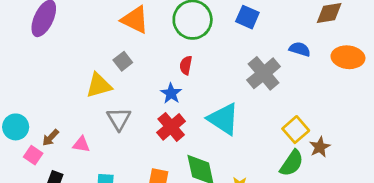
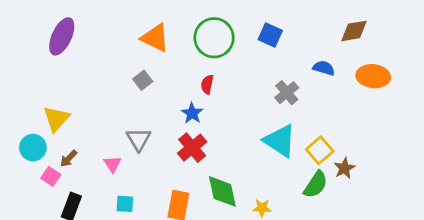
gray cross: (264, 73) -> (287, 93), size x0.7
yellow triangle: (99, 85) -> (56, 119), moved, turned -32
cyan triangle: (223, 119) -> (280, 141), moved
pink triangle: (81, 144) -> (113, 164), moved, turned 48

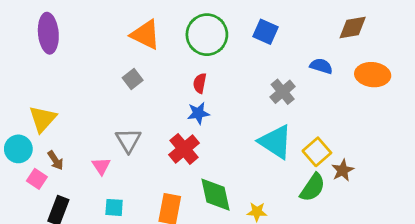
purple ellipse: (62, 36) -> (48, 33), turned -30
blue star: (192, 113) -> (198, 113), moved, turned 30
brown arrow: (69, 159) -> (55, 160), turned -78

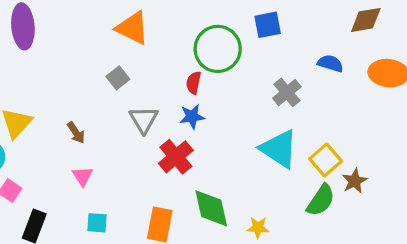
blue square: (265, 32) -> (268, 25), turned -35
green circle: (207, 35) -> (218, 49), moved
gray triangle: (128, 140) -> (144, 120), moved
brown arrow: (55, 160) -> (76, 133), moved

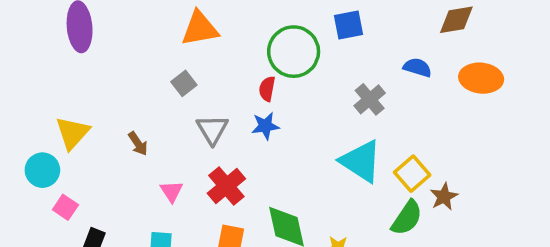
orange triangle: (132, 28) -> (200, 29), turned -36
red cross: (176, 157) -> (226, 186), moved
pink triangle: (82, 176) -> (172, 191), moved

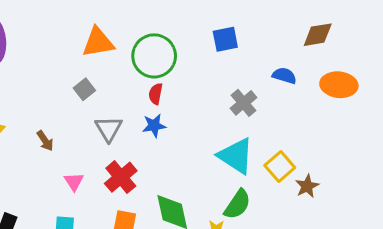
green circle: (294, 52) -> (154, 56), moved
green semicircle: (407, 218) -> (237, 204), moved

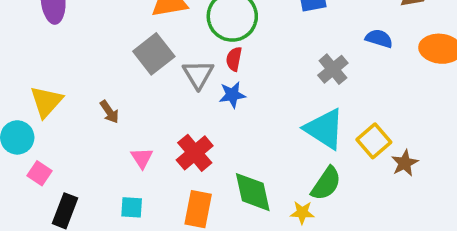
gray square: (84, 89) -> (154, 54), size x1.6
gray triangle: (109, 129) -> (198, 74), moved

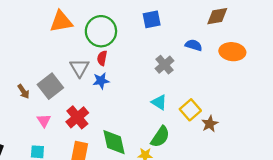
gray square: (154, 54) -> (50, 86), moved
cyan triangle: (324, 129) -> (159, 102), size x0.6

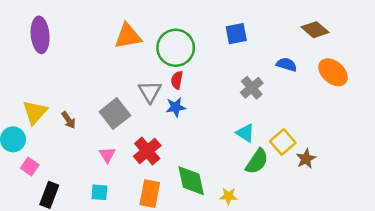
brown diamond: (217, 16) -> (315, 30), turned 50
orange ellipse: (232, 52) -> (333, 72), turned 35
brown arrow: (23, 92) -> (68, 120), moved
green semicircle: (160, 137) -> (257, 161), moved

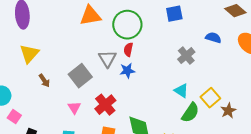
yellow triangle: (35, 112) -> (29, 54), moved

